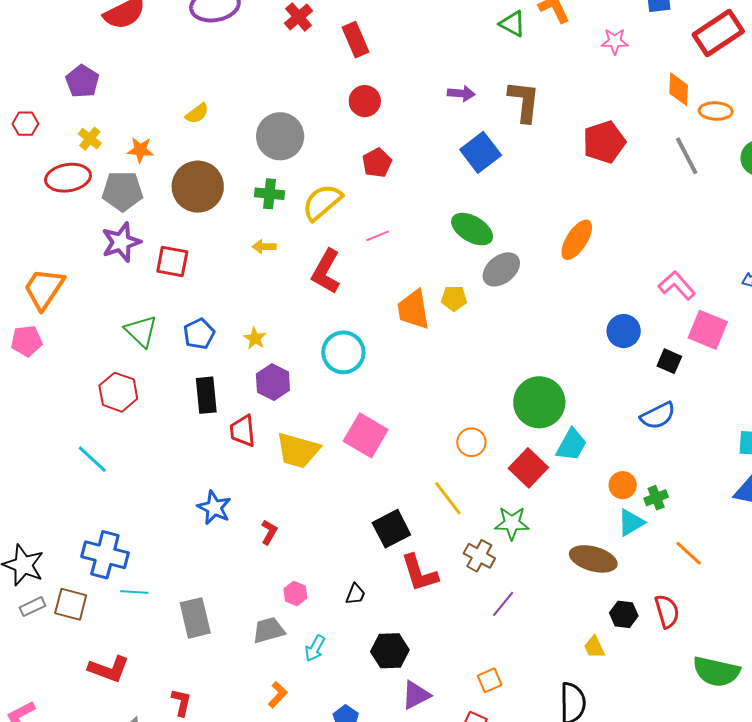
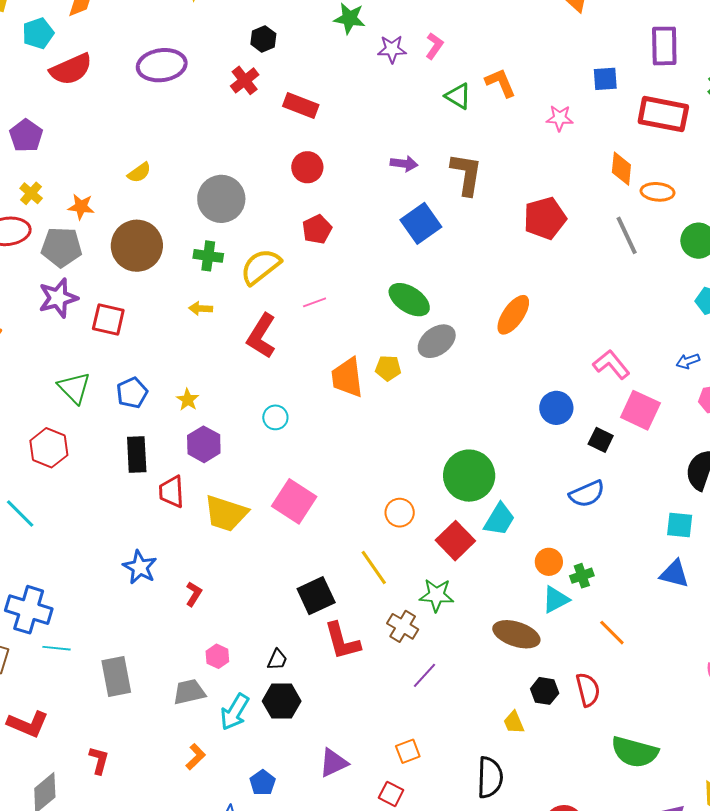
red rectangle: (718, 33) -> (663, 114), turned 42
red rectangle: (356, 40) -> (301, 105), turned -48
cyan circle: (343, 352) -> (275, 417), size x0.6
cyan arrow: (315, 648) -> (235, 712), size x1.4
black hexagon: (390, 651) -> (282, 701), moved

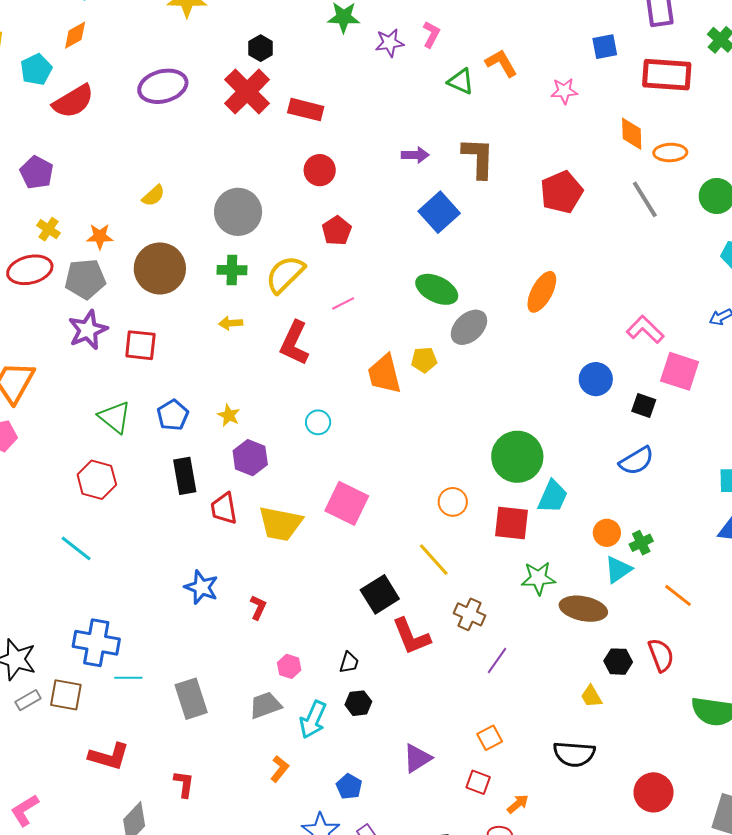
red cross: (245, 80) -> (247, 92), size x1.6
red square: (455, 541) -> (511, 523), turned -33
green star: (437, 595) -> (538, 578), moved
black hexagon: (282, 701) -> (358, 703), size x0.7
black semicircle: (490, 777) -> (574, 754), turned 99

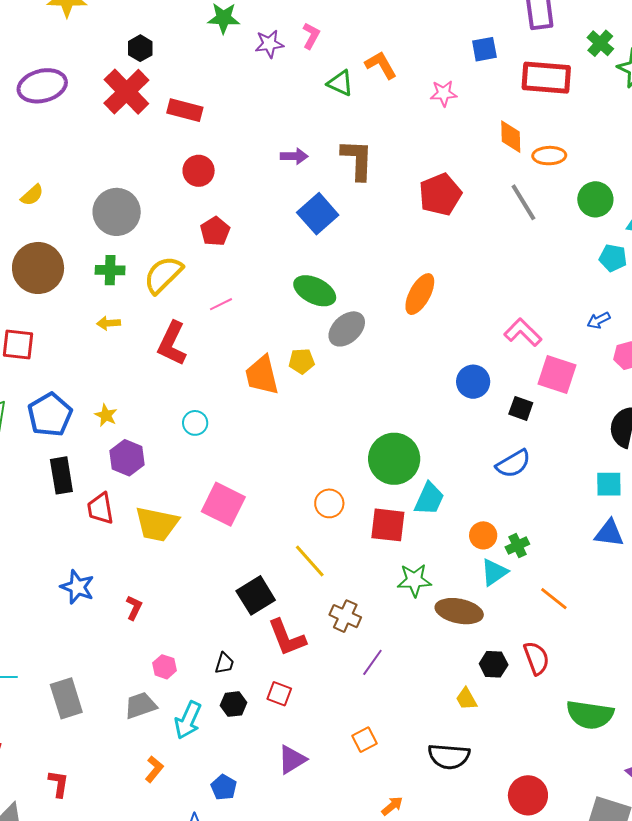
blue pentagon: (173, 415) -> (50, 415), size x1.4
red square: (478, 782) -> (279, 694), moved

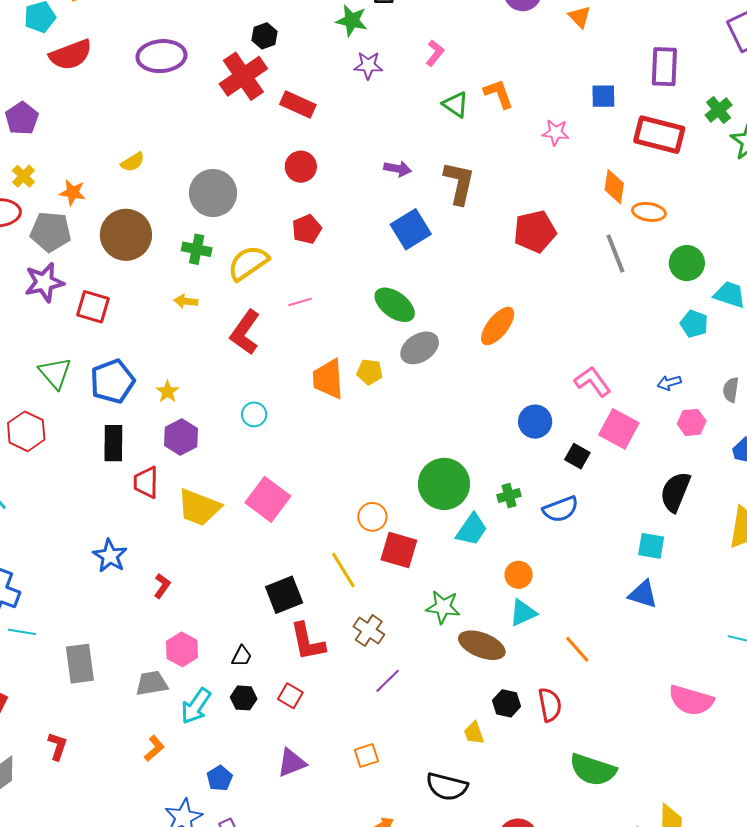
purple star: (269, 44) -> (368, 65), moved
red square: (388, 525) -> (399, 550), moved
green cross: (517, 546) -> (509, 496), moved
pink hexagon: (164, 667) -> (182, 649), size x1.4

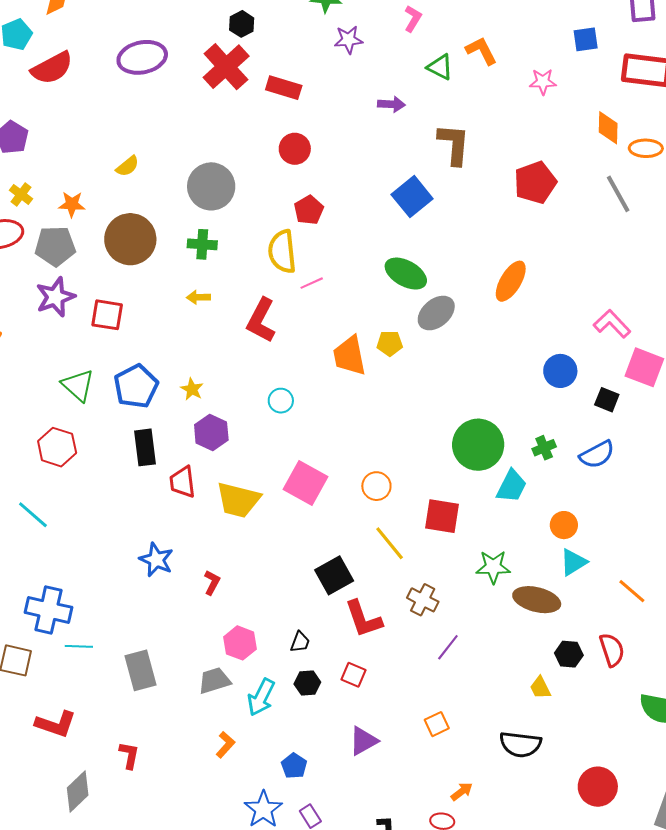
purple arrow: (398, 169) -> (391, 104), moved
yellow semicircle: (248, 263) -> (282, 252), moved, turned -54
orange circle: (372, 517) -> (376, 486), moved

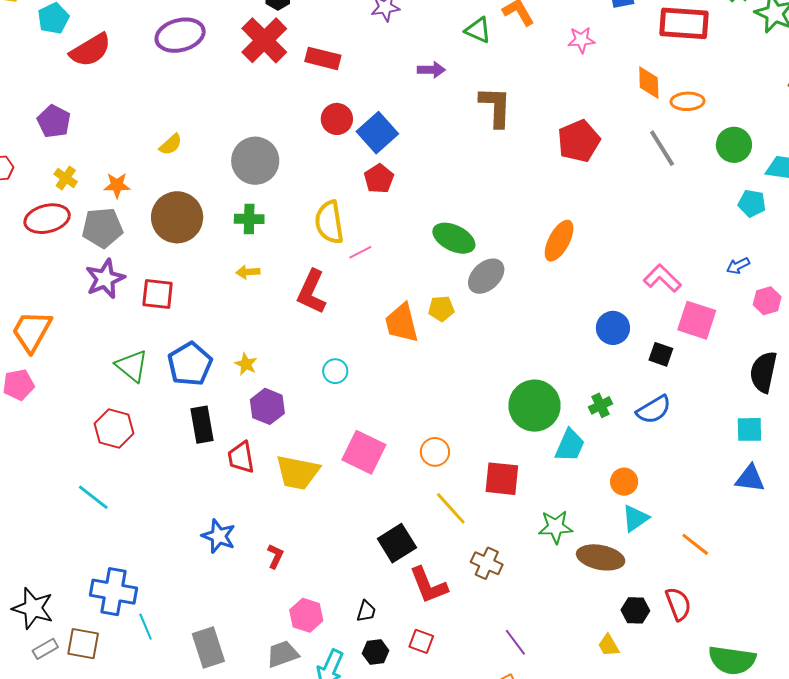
blue square: (412, 197) -> (377, 133), moved
red pentagon: (309, 210) -> (379, 179), moved
cyan line: (79, 646) -> (146, 627), turned 68
purple line: (448, 647) -> (515, 642), moved, turned -72

